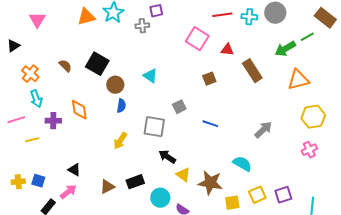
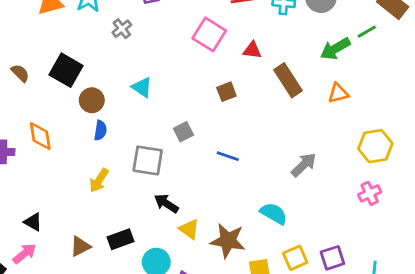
gray cross: (142, 26) -> (122, 29), moved, turned -32
orange triangle: (298, 80) -> (338, 93), moved, size x0.7

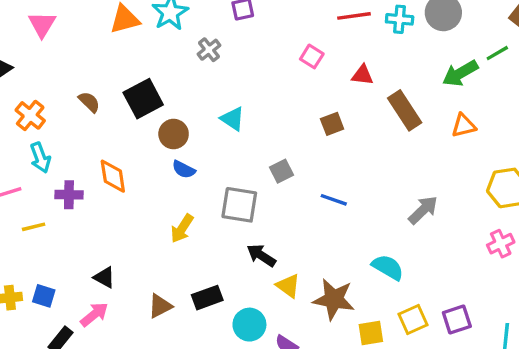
pink square: (209, 34) -> (312, 56), size x0.6
black square: (66, 70) -> (143, 99), turned 32
blue semicircle: (100, 130) -> (184, 169), turned 108

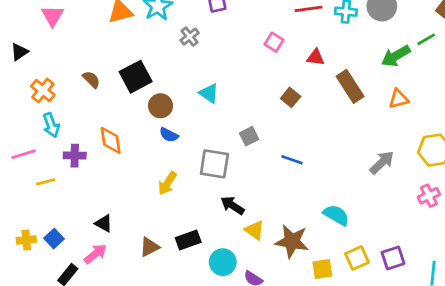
brown square: (332, 124) -> (291, 97), turned -30
gray arrow: (423, 210) -> (382, 162), moved
blue square: (44, 296) -> (54, 239), turned 30

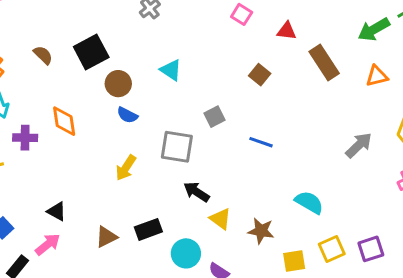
brown star: (292, 241) -> (261, 231), size x0.7

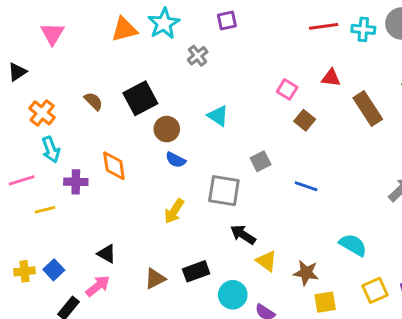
pink square: (242, 14) -> (287, 89), moved
yellow square: (294, 261) -> (325, 302), moved

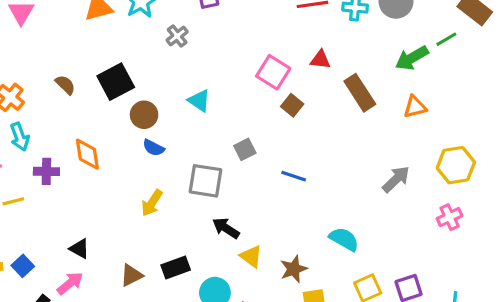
pink square: (287, 89) -> (273, 72), size x1.5
brown star: (306, 273) -> (294, 269), turned -30

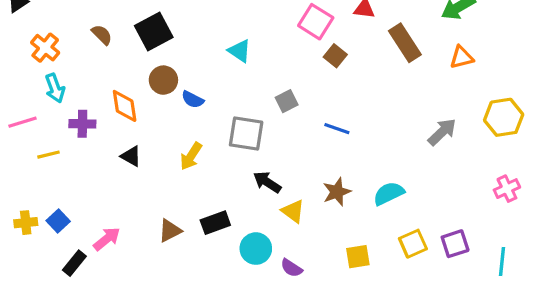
brown circle: (144, 115) -> (163, 80), moved
pink cross: (450, 217) -> (507, 189), moved
cyan semicircle: (344, 239) -> (389, 193), turned -56
black triangle: (79, 249) -> (131, 156), moved
brown star: (294, 269) -> (337, 192), moved

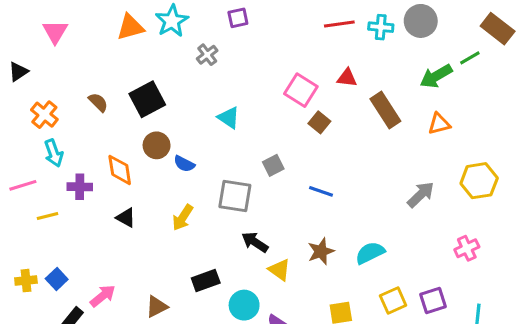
pink cross: (507, 189) -> (467, 248), moved
brown triangle: (170, 231) -> (157, 307), moved

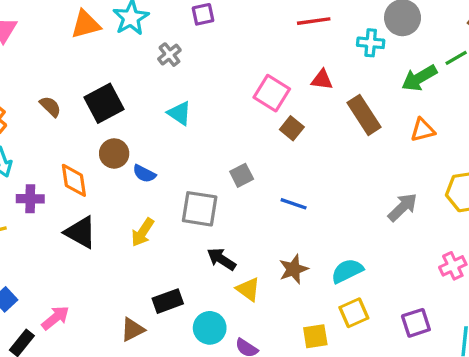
cyan cross: (381, 27) -> (371, 43), moved
cyan triangle: (229, 118) -> (180, 113), moved
black triangle: (126, 218) -> (81, 232), size x1.5
yellow square: (393, 300) -> (354, 313), moved
brown triangle: (157, 307) -> (133, 330), moved

